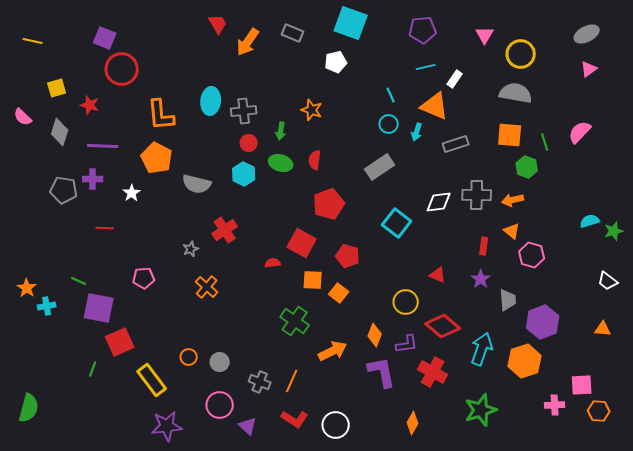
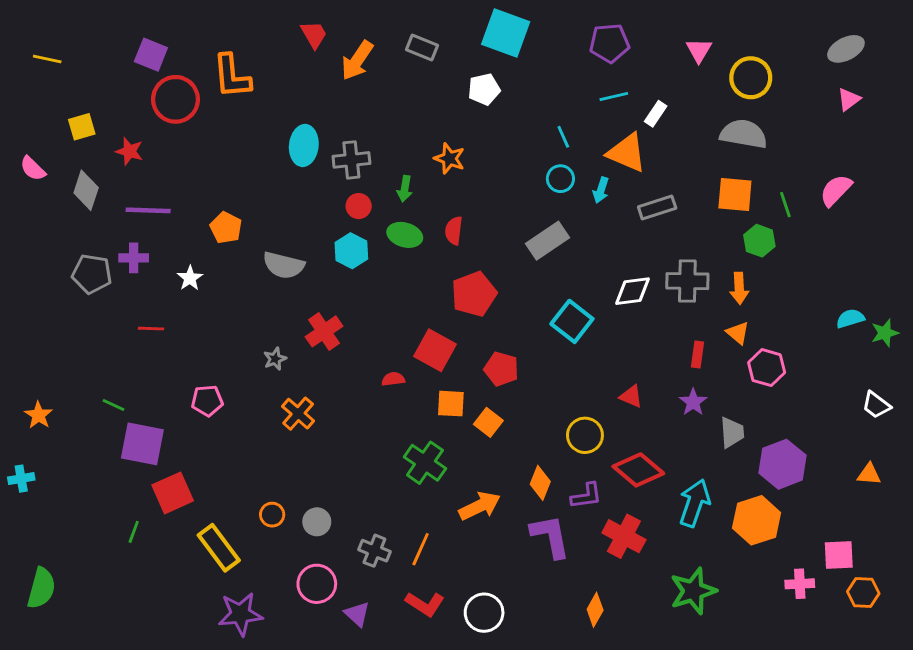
orange L-shape: (161, 115) -> (232, 76), moved
orange pentagon: (157, 158) -> (226, 228), size x0.7
orange arrow: (513, 200) -> (739, 288), turned -80
cyan cross: (47, 306) -> (21, 479), moved

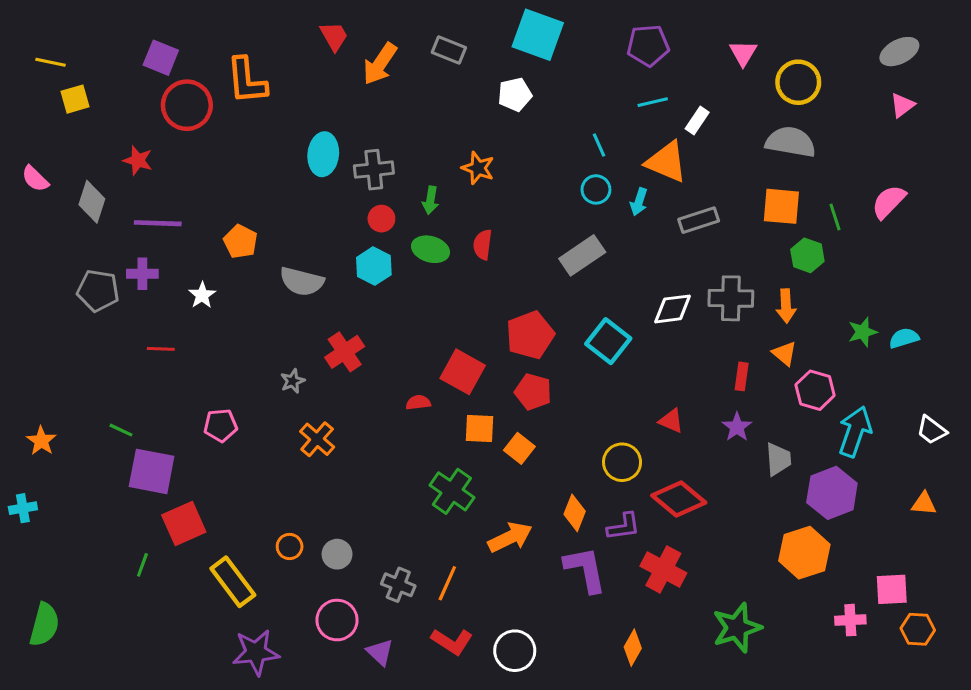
yellow square: (82, 127) -> (75, 99), moved
red pentagon: (474, 294) -> (530, 335), moved
green star: (885, 333) -> (863, 332), moved
cyan arrow: (695, 503) -> (855, 432), moved

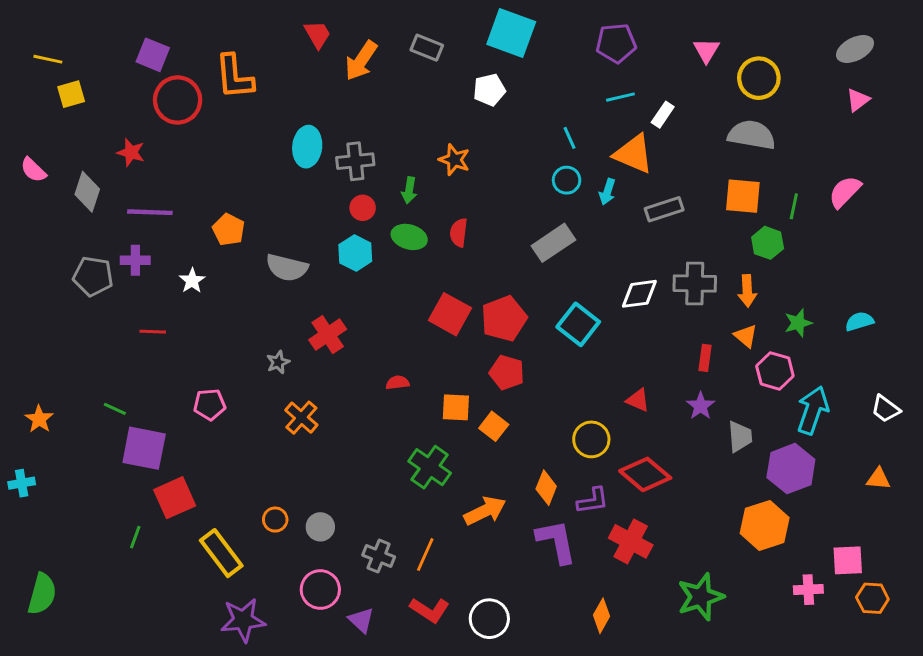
green line: (835, 217) -> (794, 206), turned 30
green star: (863, 332) -> (798, 323), moved
red square: (463, 372) -> (450, 314), moved

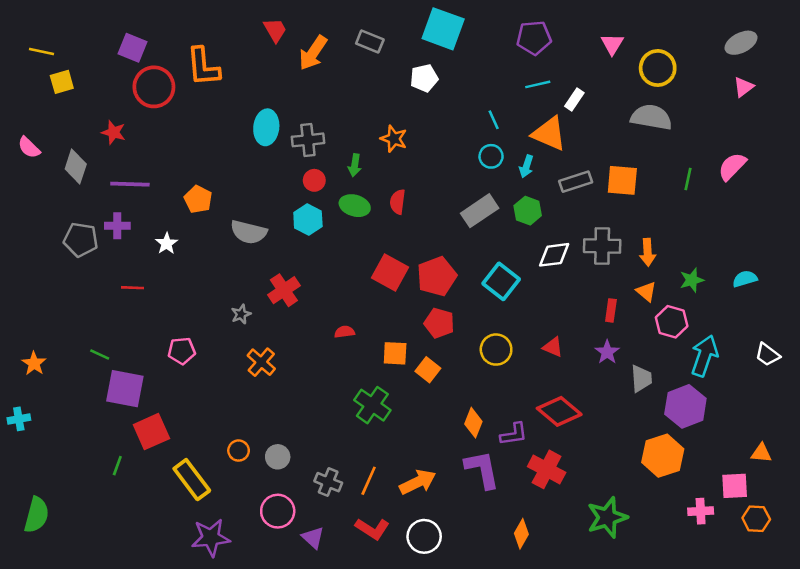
orange square: (743, 196) -> (622, 180), moved
green hexagon: (768, 243) -> (528, 211), moved
yellow circle: (591, 439) -> (496, 350), moved
orange triangle: (878, 479) -> (761, 453), moved
orange arrow: (485, 511) -> (418, 482), moved

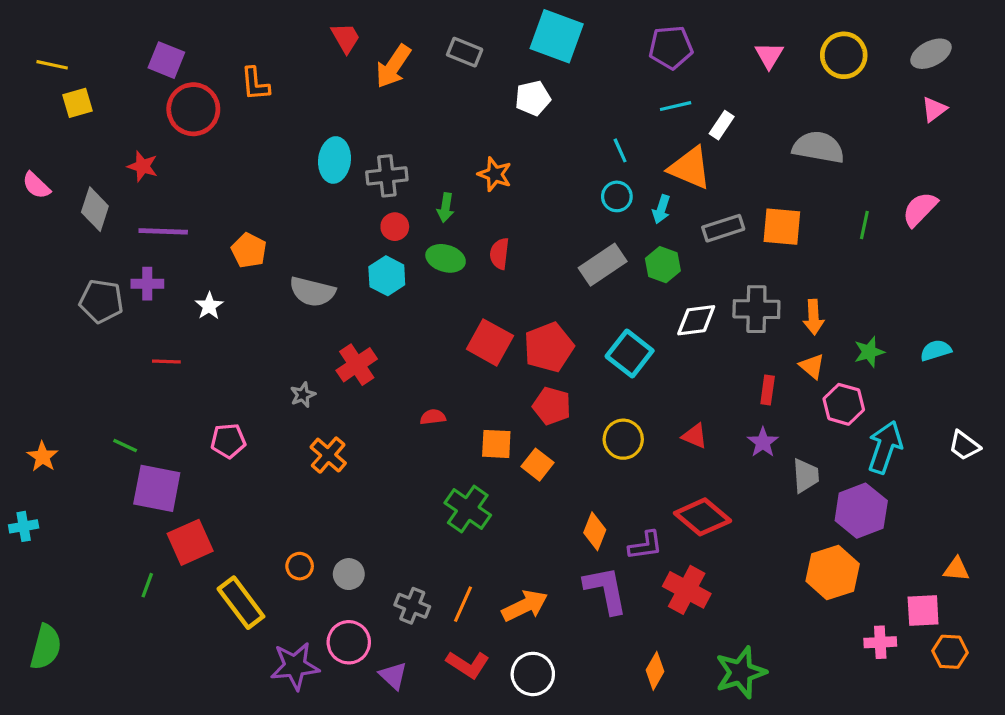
orange L-shape: (203, 67) -> (255, 84), size x0.7
yellow circle: (658, 68) -> (844, 55), moved
green star: (607, 517) -> (741, 672), moved
purple star: (211, 538) -> (295, 666), moved

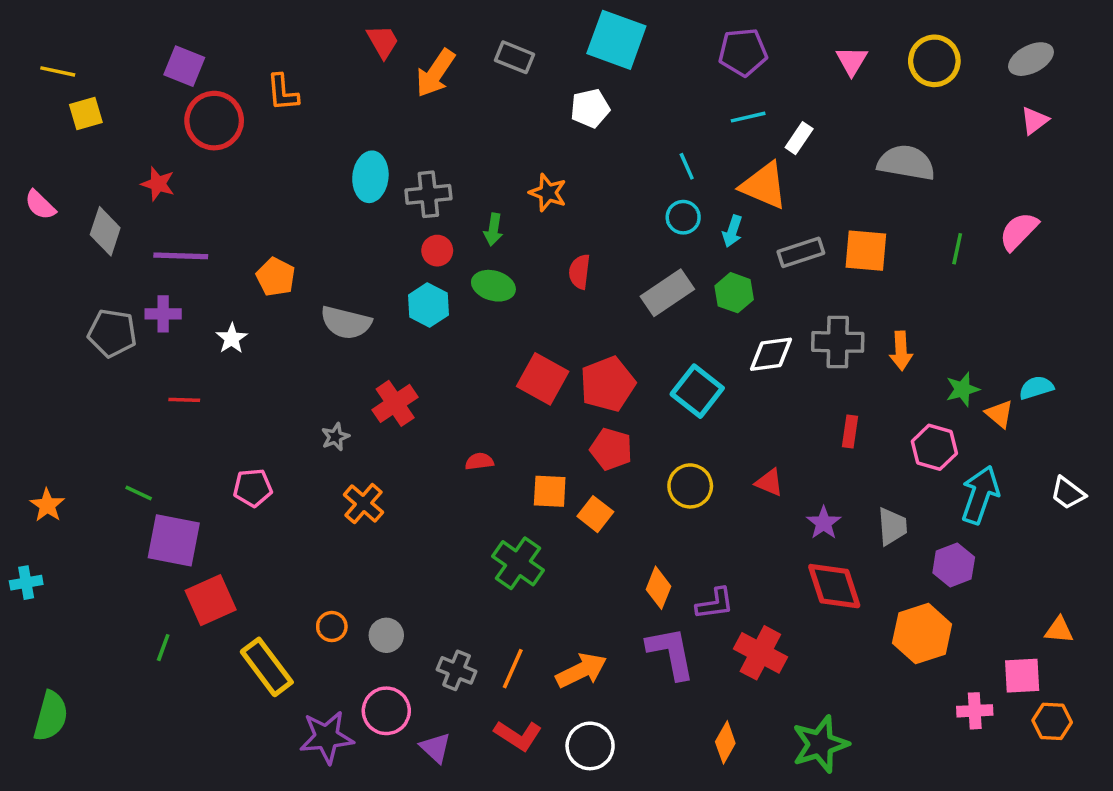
red semicircle: (499, 254) -> (580, 272), moved
orange triangle: (812, 366) -> (999, 414), moved
purple star: (763, 442) -> (824, 523), moved
purple hexagon: (861, 511) -> (954, 565), size x0.7
red diamond: (703, 517) -> (834, 586), moved, turned 32

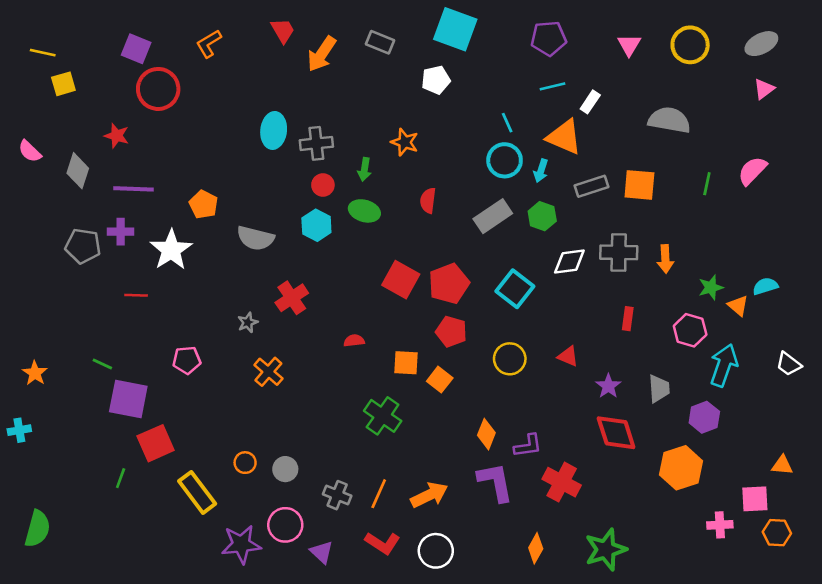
orange L-shape: (283, 92) -> (209, 44), moved, turned 64
cyan circle: (683, 217) -> (505, 160), size x1.4
white star: (232, 338) -> (171, 250), size x1.8

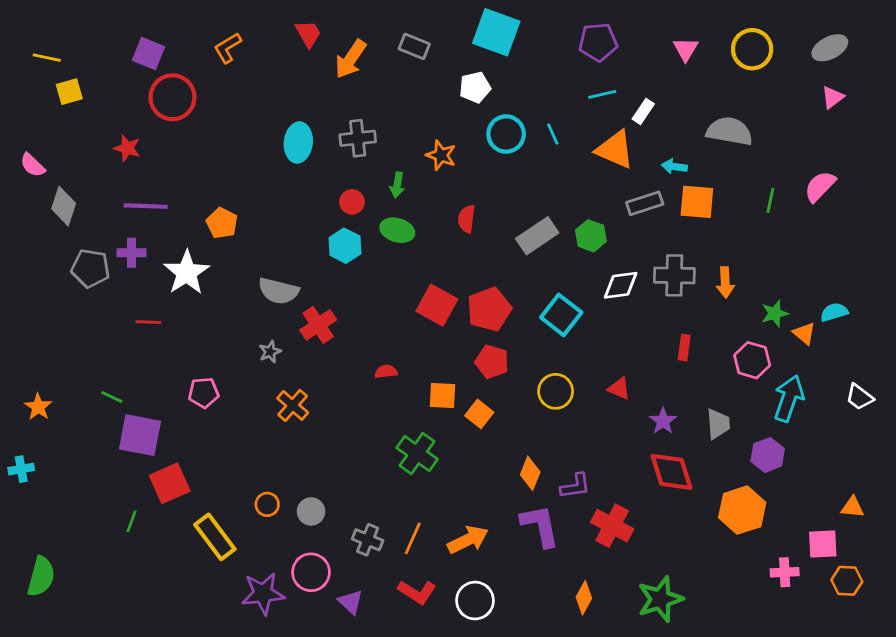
gray cross: (316, 143) -> (358, 138), moved
cyan circle: (505, 160) -> (506, 134), moved
gray diamond: (78, 171) -> (64, 206), moved
cyan arrow: (541, 171) -> (674, 167), moved, turned 80
gray semicircle: (255, 238) -> (278, 291), moved

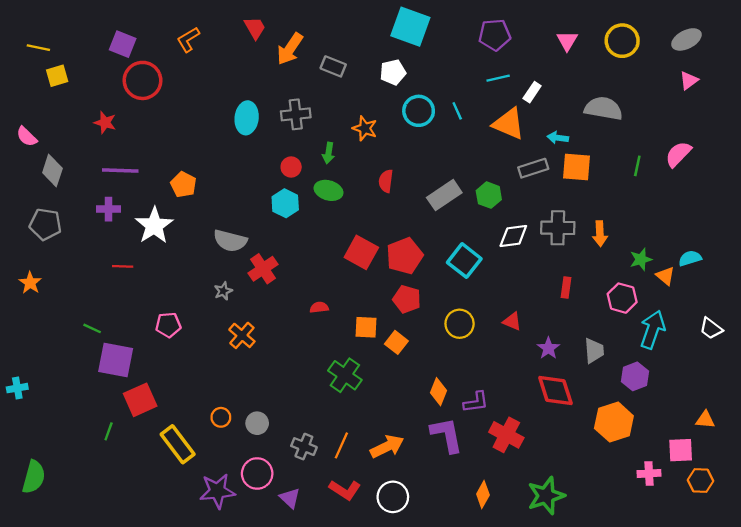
gray rectangle: (414, 46) -> (333, 66), moved
gray pentagon: (90, 268) -> (45, 224), moved
orange star: (38, 407) -> (30, 283), moved

